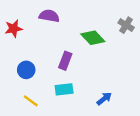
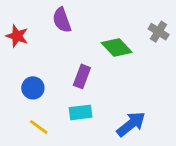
purple semicircle: (49, 16) -> (62, 20), turned -120
red star: (14, 29) -> (17, 36), turned 30
blue arrow: (104, 99) -> (131, 124), size x1.5

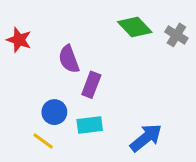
purple semicircle: (62, 20) -> (69, 59), moved
green diamond: (117, 48) -> (135, 27), moved
blue circle: (33, 88) -> (54, 112), moved

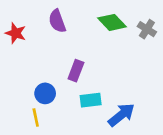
purple semicircle: (69, 59) -> (57, 21), moved
cyan rectangle: (90, 125) -> (91, 100), moved
yellow line: (43, 141) -> (36, 118), turned 42

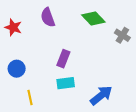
gray cross: (147, 29) -> (122, 35), moved
blue circle: (45, 93) -> (17, 69), moved
cyan rectangle: (91, 100) -> (66, 83), moved

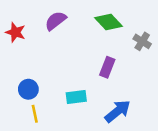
purple semicircle: (48, 17) -> (56, 21), turned 72
purple rectangle: (63, 59) -> (107, 67), moved
blue circle: (17, 69) -> (28, 89), moved

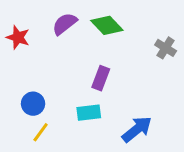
green diamond: (109, 22) -> (107, 25), moved
purple rectangle: (107, 67) -> (101, 78), moved
yellow line: (35, 114) -> (41, 132), turned 48

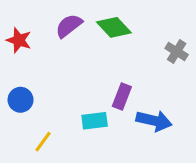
purple rectangle: (101, 78) -> (122, 97), moved
blue circle: (33, 104) -> (21, 100), moved
blue arrow: (137, 129) -> (154, 121), moved, turned 52

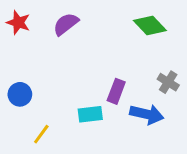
green diamond: (114, 27) -> (150, 26), moved
red star: (19, 40) -> (18, 23), moved
gray cross: (177, 51) -> (168, 82), moved

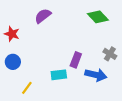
red star: (18, 23) -> (12, 34), moved

